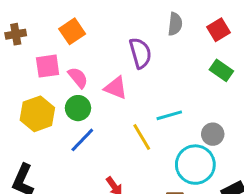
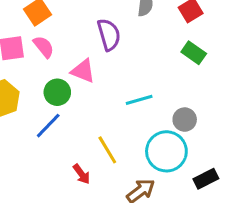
pink semicircle: (78, 78) -> (44, 47), moved
green circle: (78, 108) -> (57, 92), moved
yellow line: (142, 137) -> (107, 150), moved

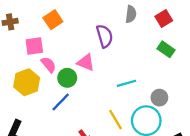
pink semicircle: (44, 47) -> (49, 65), moved
yellow line: (107, 150) -> (116, 120), moved

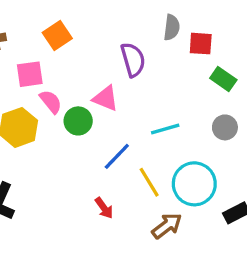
red square: (164, 19) -> (201, 44), moved, turned 35
gray circle: (159, 98) -> (225, 127), moved
blue line: (61, 102) -> (117, 156), moved

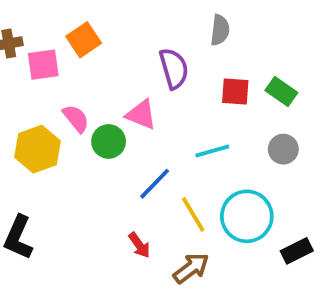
red square: (201, 44) -> (235, 92), moved
pink square: (30, 74) -> (43, 65), moved
brown arrow: (167, 226) -> (191, 268), moved

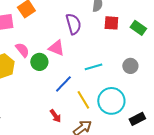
red square: (235, 92) -> (111, 23), moved
green rectangle: (281, 92) -> (138, 28), moved

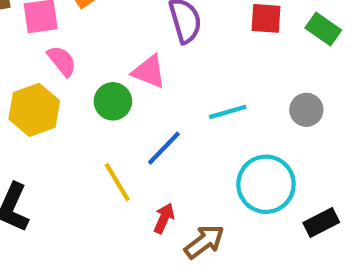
pink semicircle: (22, 50) -> (62, 61), moved
yellow line: (83, 100) -> (117, 182), moved
red arrow: (55, 116) -> (164, 218), moved, turned -120

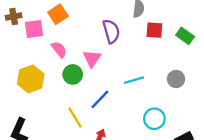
pink semicircle: (62, 61) -> (59, 49), moved
pink triangle: (149, 72) -> (92, 59), turned 42
cyan circle: (266, 184) -> (154, 119), size x0.7

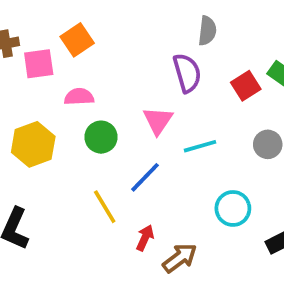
red square: (154, 30) -> (246, 86), moved, turned -36
purple semicircle: (111, 31) -> (187, 73), moved
pink semicircle: (59, 49) -> (79, 97), turned -54
pink triangle: (92, 59) -> (158, 121), moved

